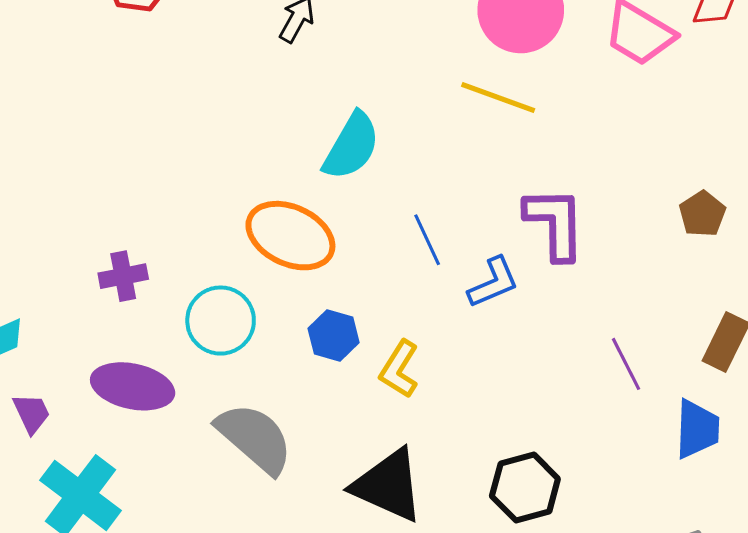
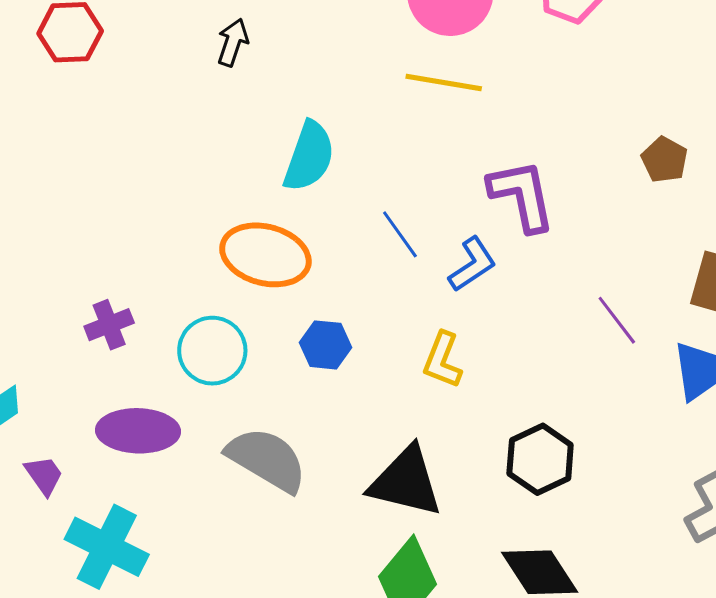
yellow L-shape: (399, 369) -> (442, 360), moved

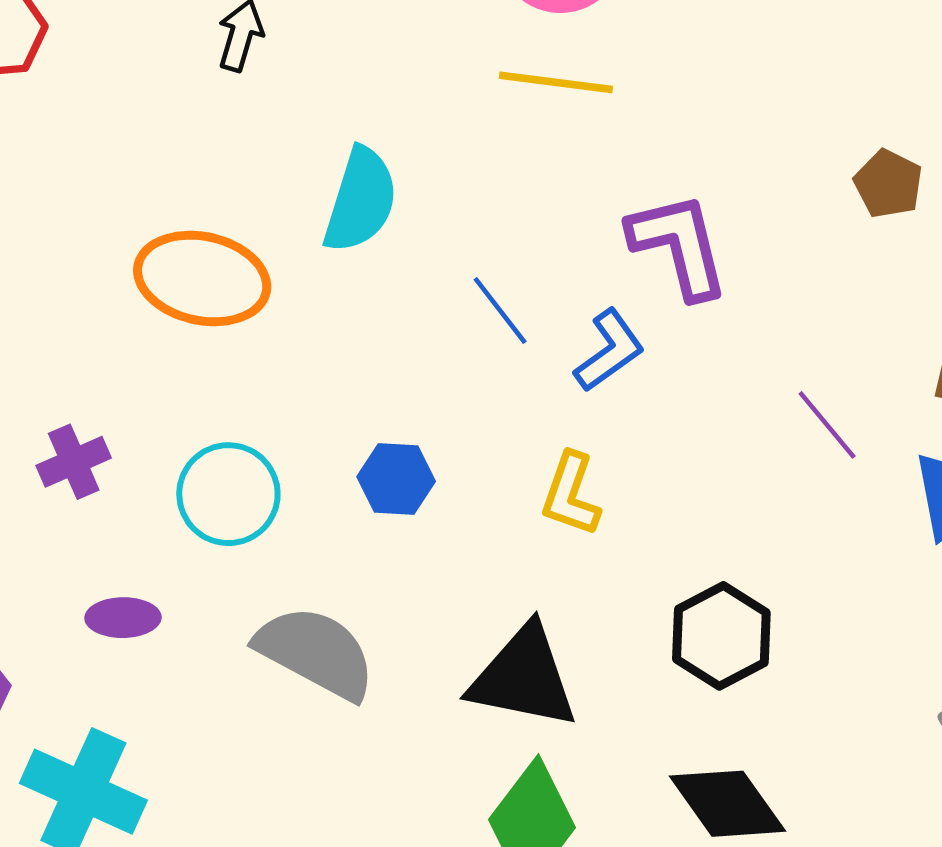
orange ellipse: (265, 255) -> (202, 279), moved
purple ellipse: (138, 431) -> (123, 618), size x0.6

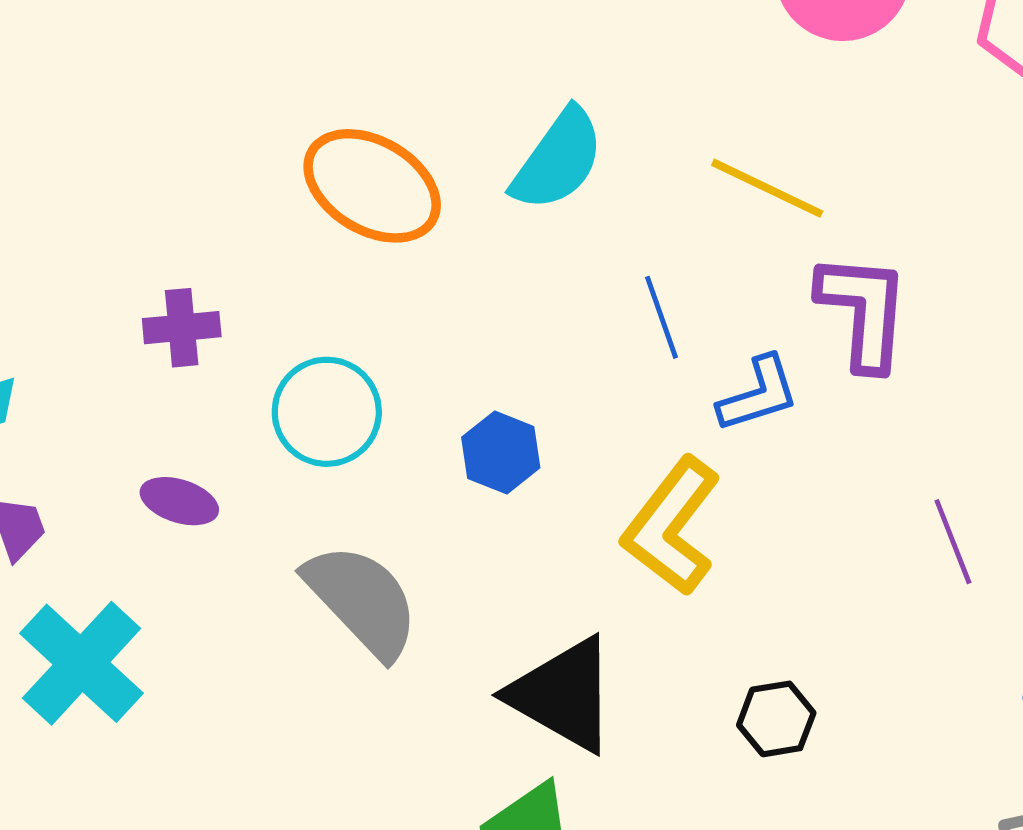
yellow line: (556, 82) -> (767, 188), moved
yellow L-shape: (571, 494) -> (671, 526), size x1.5
black hexagon: (721, 636) -> (776, 719), size x0.7

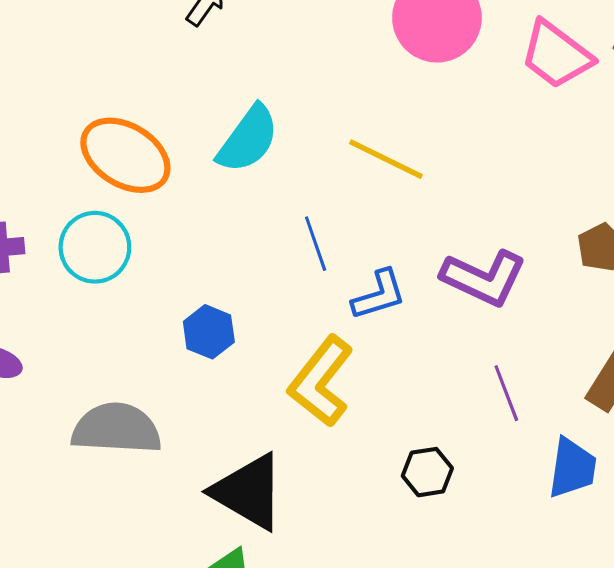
purple L-shape: (863, 311) -> (484, 278), moved, turned 110
cyan circle: (327, 412) -> (95, 247), moved
gray semicircle: (362, 600) -> (116, 429), turned -44
black hexagon: (776, 719) -> (427, 472), moved

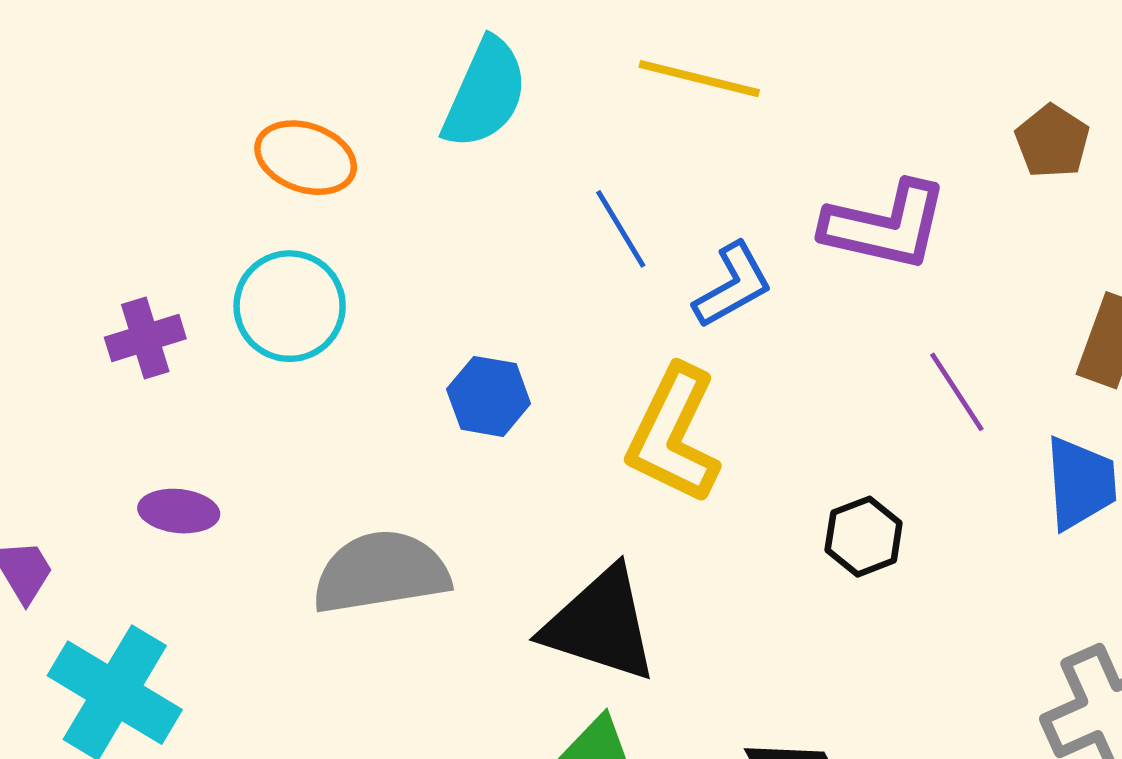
orange ellipse: (125, 155) -> (306, 158), size x0.7

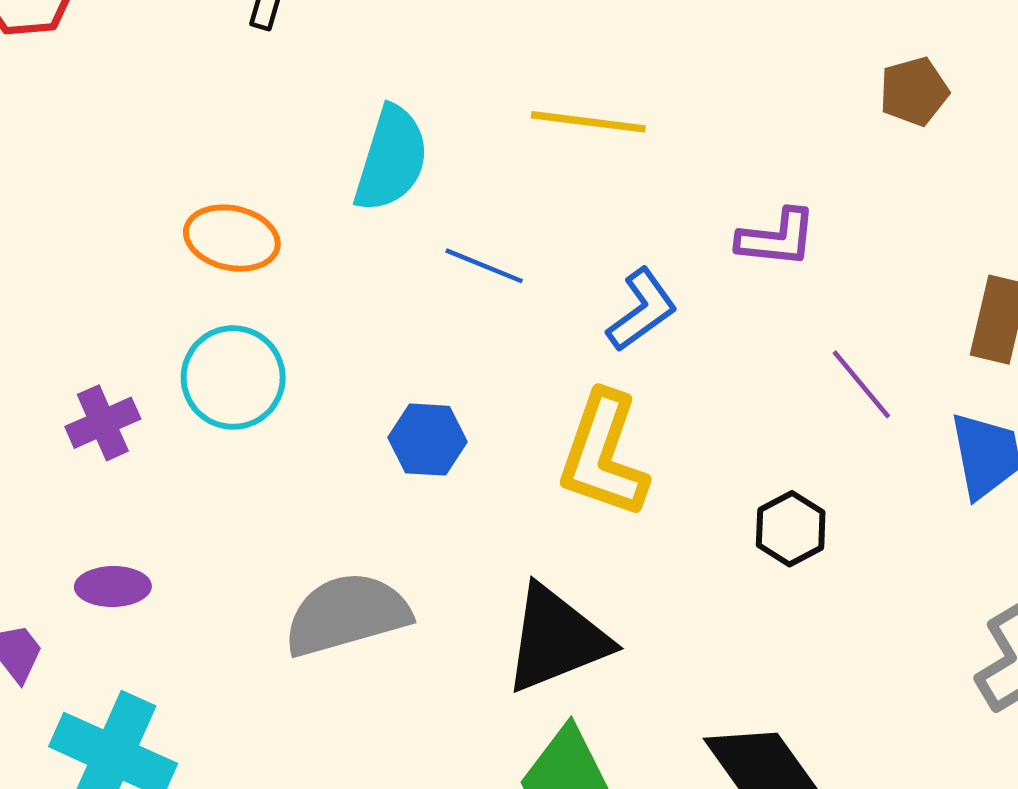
brown pentagon: (1052, 141) -> (914, 91), moved, turned 30
purple L-shape: (885, 226) -> (777, 238), size x0.7
blue line: (621, 229) -> (484, 266), moved, turned -30
purple ellipse: (179, 511) -> (113, 587), moved
black triangle: (600, 625) -> (556, 639), turned -33

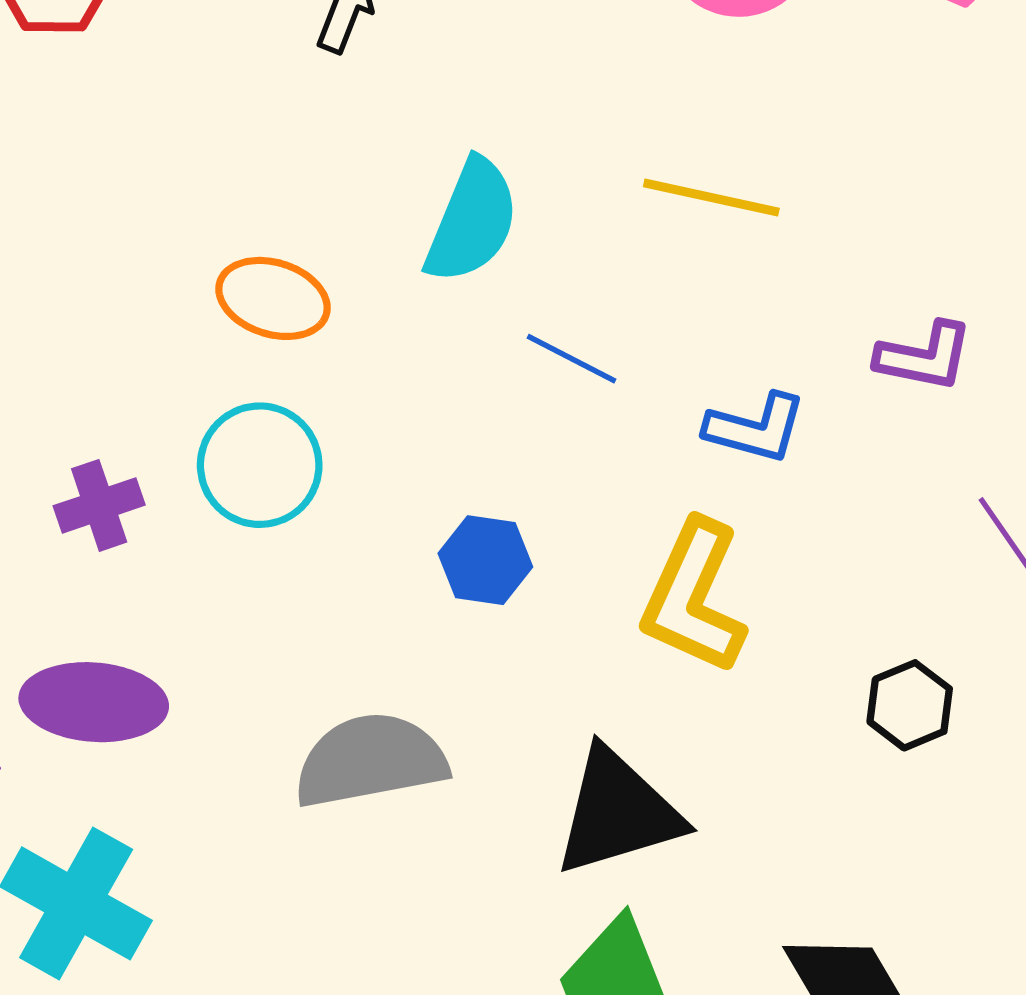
blue L-shape: (642, 310) -> (755, 428), turned 46
purple ellipse: (113, 587) -> (94, 702), size x1.6

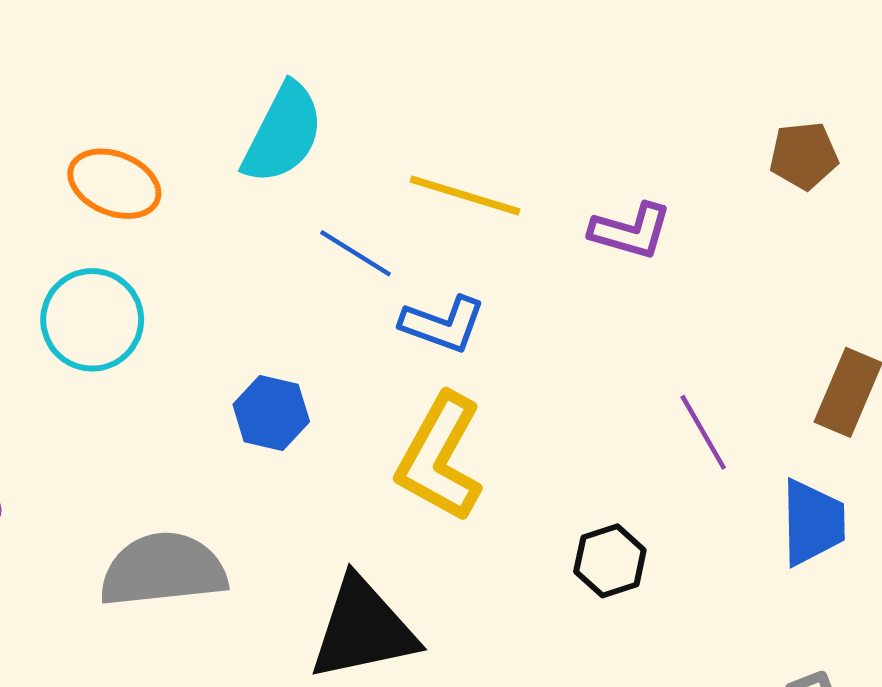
yellow line: (711, 198) -> (465, 196), moved
purple L-shape: (924, 357) -> (631, 231), moved
blue L-shape: (755, 428) -> (443, 324), moved

